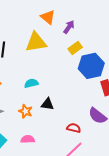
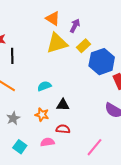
yellow triangle: (36, 42) -> (57, 43), moved
red semicircle: (74, 128) -> (63, 129), moved

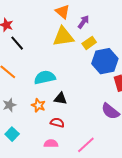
black line: (12, 56) -> (17, 43), turned -49
cyan semicircle: (44, 86) -> (45, 77), size x1.5
pink semicircle: (47, 142) -> (51, 144), moved

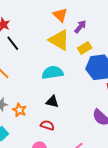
yellow triangle: (63, 37) -> (59, 40), turned 35
cyan semicircle: (45, 77) -> (53, 73), moved
orange star: (38, 105) -> (19, 110), moved

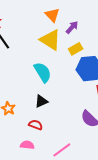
cyan semicircle: (53, 73) -> (43, 72), turned 65
black triangle: (52, 102) -> (41, 101), turned -40

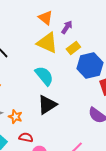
black triangle: (41, 101) -> (47, 105), size x1.5
red semicircle: (36, 125) -> (26, 137), moved

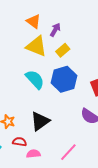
blue hexagon: (90, 66) -> (64, 79), moved
black triangle: (47, 105) -> (40, 121), moved

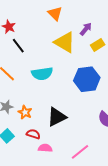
orange triangle: (34, 21) -> (55, 13), moved
yellow rectangle: (63, 50) -> (98, 45), moved
cyan semicircle: (35, 79) -> (42, 74), moved, turned 115

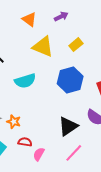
purple arrow: (86, 29) -> (61, 16), moved, turned 32
black triangle: (57, 117) -> (68, 126), moved
pink semicircle: (45, 148) -> (39, 154), turned -56

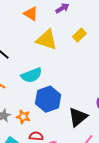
blue hexagon: (70, 80) -> (48, 99), moved

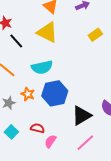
yellow triangle: (47, 40) -> (47, 32), moved
orange star: (23, 117) -> (28, 94), moved

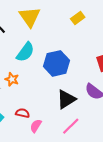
yellow triangle: (47, 32) -> (30, 17), turned 30
cyan semicircle: (42, 67) -> (25, 52), turned -40
blue hexagon: (55, 93) -> (57, 63), moved

